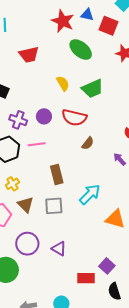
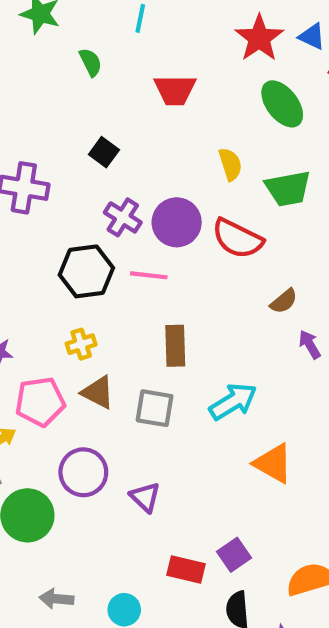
purple circle: (44, 116) -> (177, 222), size x1.5
brown semicircle: (88, 143) -> (284, 301), moved
brown triangle: (26, 205) -> (98, 392), turned -30

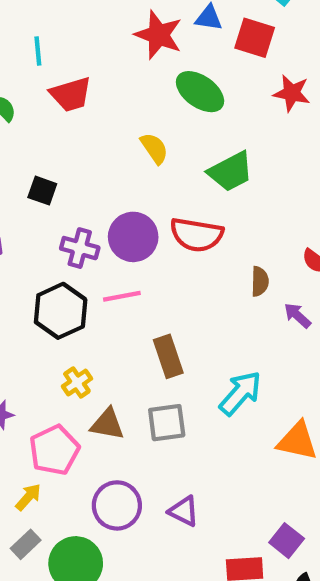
red trapezoid: (175, 90) -> (71, 94), moved
yellow semicircle: (230, 164) -> (154, 148), moved
brown semicircle: (284, 301) -> (260, 281), turned -32

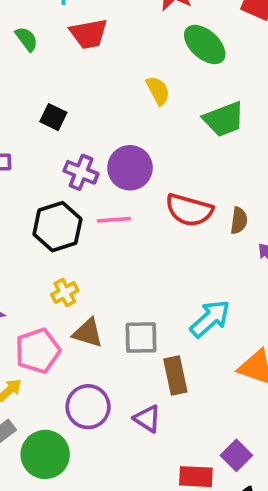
red semicircle: (197, 235) -> (189, 210), moved
brown rectangle: (168, 356) -> (175, 375), moved

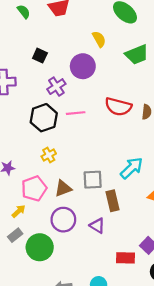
purple circle: (130, 168) -> (83, 66), moved
purple cross: (81, 172) -> (56, 87), turned 36
brown triangle: (88, 333) -> (63, 188), moved, turned -36

